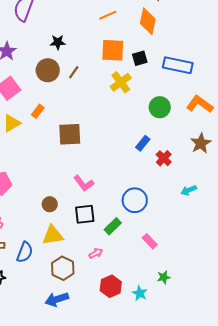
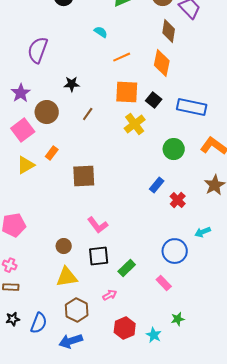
black square: (140, 58) -> (154, 100), turned -35
brown circle: (48, 70) -> (47, 112), moved
blue circle: (135, 200) -> (175, 251), moved
blue semicircle: (25, 252) -> (39, 323), moved

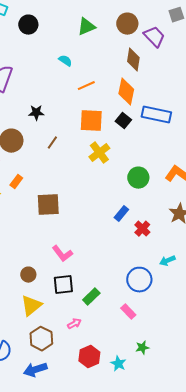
black square: (154, 100) -> (123, 121), moved
blue rectangle: (192, 107) -> (156, 115), moved
yellow triangle: (67, 277) -> (31, 306), turned -30

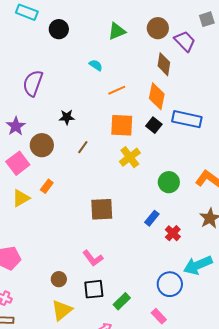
brown square: (48, 205) -> (102, 209), moved
cyan arrow: (167, 261) -> (198, 265), size x1.8

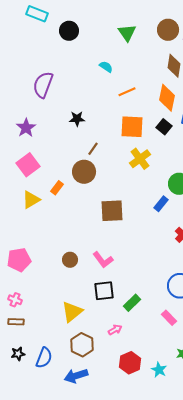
green triangle: (117, 31) -> (127, 33), turned -42
brown circle: (42, 145) -> (84, 172), moved
blue rectangle: (152, 218) -> (161, 204), moved
brown circle: (59, 279) -> (70, 260), moved

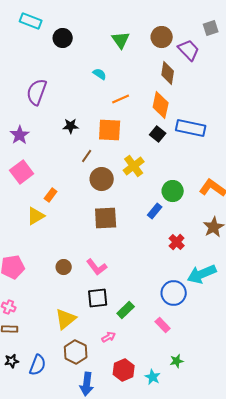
orange square: (132, 127) -> (110, 130), moved
brown circle: (84, 172) -> (102, 179), moved
yellow triangle: (31, 200) -> (36, 216), moved
blue arrow: (76, 376) -> (87, 384), moved, turned -65

